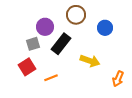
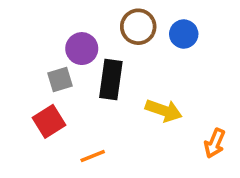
blue circle: (105, 28) -> (184, 34), moved
black rectangle: (61, 44) -> (111, 80), turned -30
orange line: (51, 78) -> (93, 156), moved

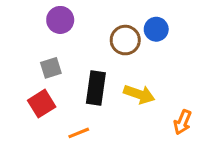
brown circle: (138, 27) -> (125, 40), moved
purple circle: (82, 49) -> (60, 20), moved
black rectangle: (111, 80) -> (96, 88), moved

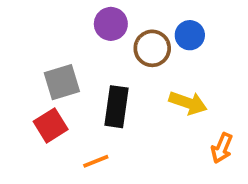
purple circle: (60, 20) -> (111, 24), moved
gray square: (51, 68) -> (62, 82), size x1.4
yellow arrow: (139, 94) -> (188, 103), moved

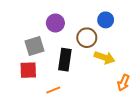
purple circle: (111, 24) -> (55, 23), moved
brown circle: (152, 48) -> (87, 38), moved
red square: (51, 125) -> (28, 70), turned 30

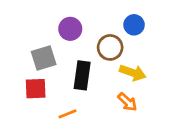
orange arrow: (123, 83) -> (127, 102), moved, turned -70

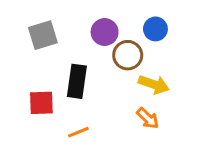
purple circle: (70, 29) -> (105, 32), moved
gray square: (44, 58) -> (43, 35), moved
black rectangle: (82, 75) -> (77, 81), moved

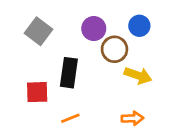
gray square: (43, 35) -> (38, 31), turned -36
orange arrow: (148, 118) -> (132, 118), moved, turned -45

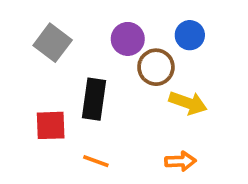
orange line: (70, 118) -> (96, 161), turned 42

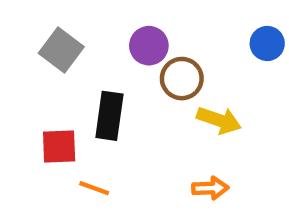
blue circle: (190, 35) -> (267, 43), moved
orange line: (96, 161) -> (94, 188), moved

